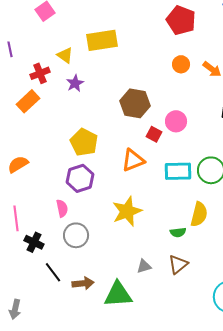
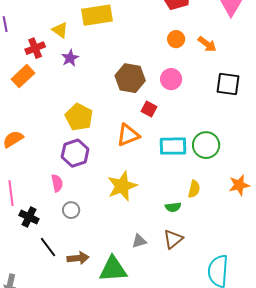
pink circle: (176, 121) -> (171, 79), moved
yellow semicircle: (199, 214) -> (194, 189), size x0.7
gray circle: (76, 235) -> (71, 210), size x0.7

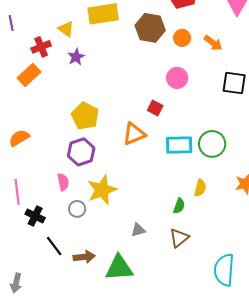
brown hexagon: (130, 78) -> (150, 28), moved
yellow star: (122, 186) -> (102, 190), moved
green semicircle: (173, 207) -> (179, 206), turned -63
gray triangle: (139, 241) -> (138, 230), moved

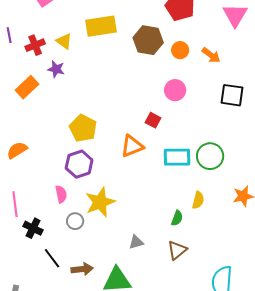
red cross: (41, 47) -> (35, 45), moved
purple star: (76, 57) -> (56, 69), moved, turned -30

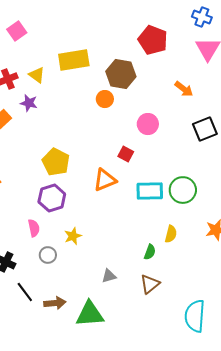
orange circle: (180, 50) -> (105, 99), moved
black square: (232, 95) -> (205, 129), turned -30
yellow star: (100, 202) -> (73, 236), size x0.6

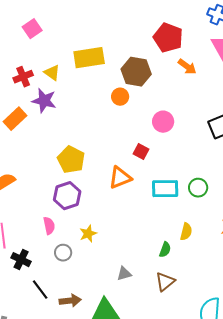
orange arrow: (184, 89) -> (187, 67), moved
purple star: (29, 103) -> (44, 101), size x1.4
green circle: (183, 190) -> (198, 188), size x0.7

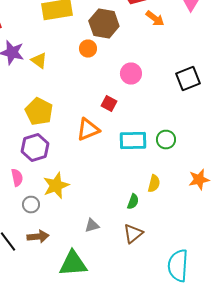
yellow triangle: (52, 73) -> (39, 60), moved
yellow star: (88, 234) -> (56, 186), size x1.5
brown arrow: (70, 301) -> (38, 236), moved

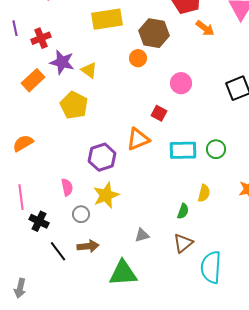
yellow pentagon: (39, 112) -> (74, 105), moved
purple hexagon: (35, 148) -> (102, 157), moved
cyan semicircle: (178, 266) -> (211, 267), moved

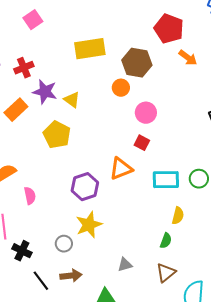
pink circle: (181, 83) -> (146, 113), moved
pink semicircle: (67, 187) -> (30, 196), moved
yellow semicircle: (204, 193) -> (178, 216), moved

